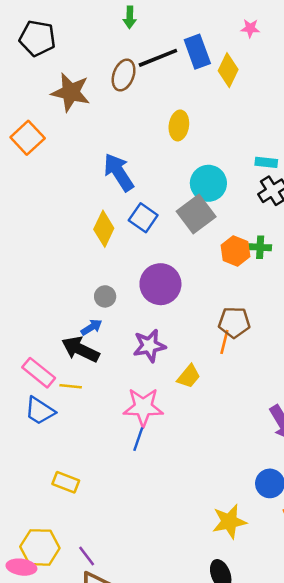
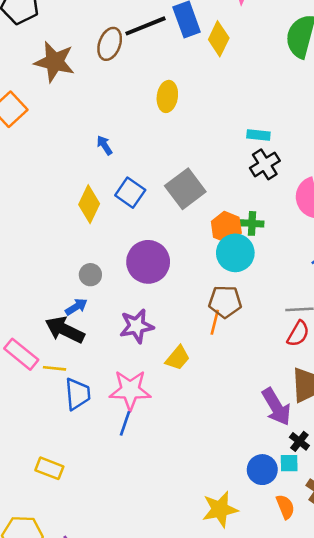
blue arrow: (119, 172) -> (105, 145), size x0.5
cyan circle: (208, 183) -> (235, 253), moved
blue trapezoid: (40, 411) -> (78, 394), moved, turned -128

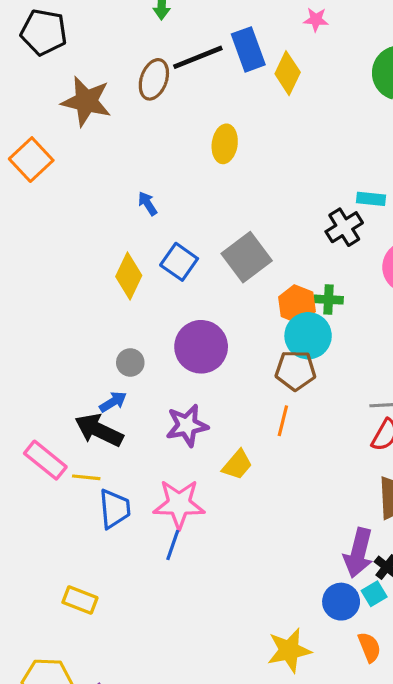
cyan rectangle: (258, 135) -> (371, 199), moved
brown pentagon: (225, 302) -> (295, 370), moved
purple arrow: (276, 407) -> (358, 553), moved, turned 45
cyan square: (289, 463) -> (374, 594), turned -30

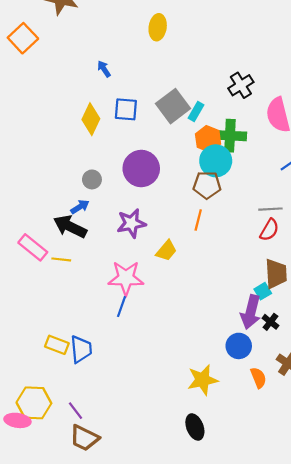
cyan rectangle: (371, 199) -> (196, 112), moved, turned -66
blue square: (179, 262) -> (126, 109), turned -30
green cross: (328, 300) -> (230, 136), size x1.6
blue trapezoid: (115, 509) -> (81, 349), moved
cyan square: (374, 594) -> (263, 291), moved

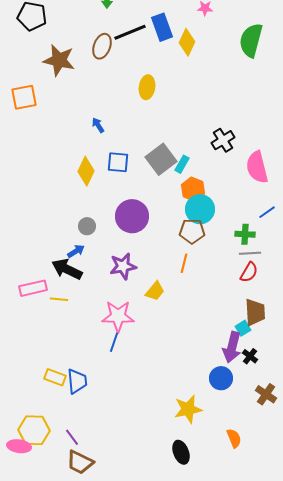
orange square: (23, 38) -> (24, 97), turned 32
green cross: (230, 136) -> (245, 234), moved, size x0.7
pink rectangle: (33, 247) -> (33, 288), turned -52
orange semicircle: (258, 378) -> (234, 438), moved

